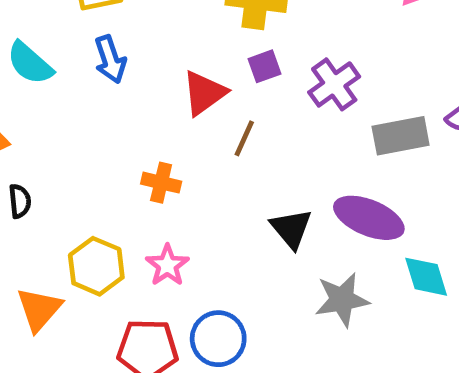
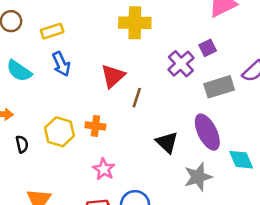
purple square: (265, 66) -> (208, 48), moved
purple ellipse: (369, 218) -> (207, 132), turned 48
yellow hexagon: (96, 266) -> (59, 132), moved

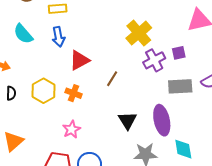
yellow cross: (135, 23) -> (139, 33), moved, turned 35
red triangle: (113, 76) -> (79, 60), moved

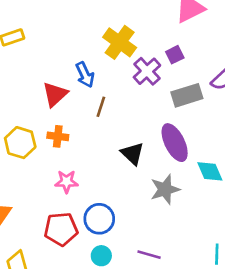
blue arrow: (58, 37) -> (85, 75), moved
pink star: (72, 129) -> (67, 182), turned -30

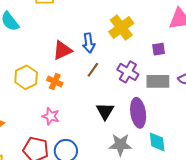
purple cross: (147, 71) -> (128, 72), moved, turned -35

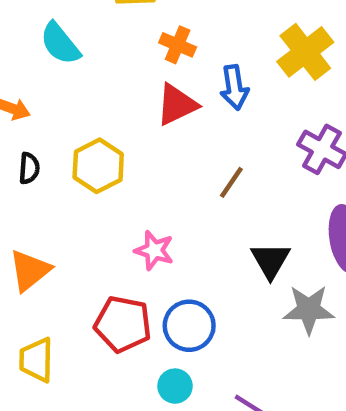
brown line: (93, 70) -> (231, 182), moved
orange cross: (55, 81) -> (178, 45), moved
black triangle: (105, 111) -> (270, 260), moved

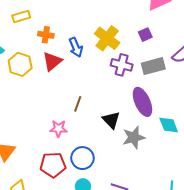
yellow cross: (305, 52) -> (107, 38), moved
yellow hexagon: (98, 166) -> (20, 64), moved
brown line: (231, 182) -> (78, 104), moved

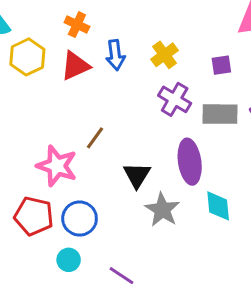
yellow cross: (107, 38) -> (164, 55), size x0.7
pink star: (59, 129) -> (57, 166), size x1.5
gray star: (134, 137) -> (162, 210), turned 30

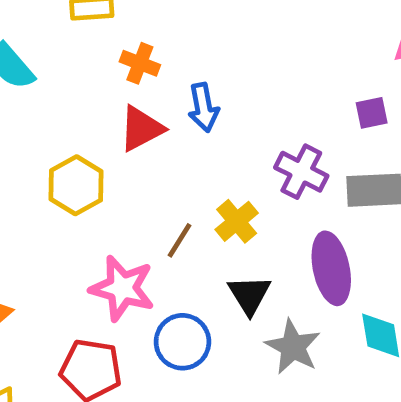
yellow cross: (164, 55) -> (237, 221), moved
yellow hexagon: (27, 57) -> (76, 185), moved
blue circle: (80, 219) -> (182, 342), moved

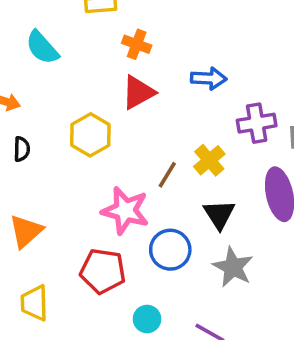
blue arrow: (203, 107) -> (209, 78), moved, turned -76
purple cross: (301, 172) -> (257, 123), turned -36
gray star: (293, 347) -> (233, 267), moved

